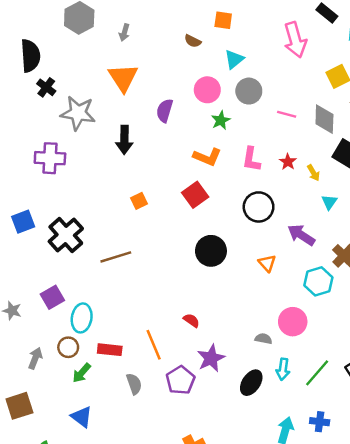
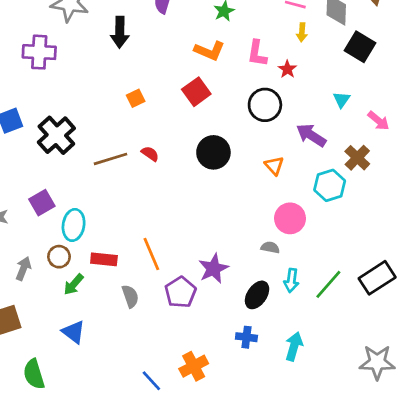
red star: (288, 162) -> (287, 69), moved
yellow arrow: (313, 173) -> (302, 32), moved, turned 35
red semicircle: (191, 320) -> (150, 154), moved
pink circle: (293, 322) -> (290, 218), moved
blue cross: (320, 422) -> (246, 337), moved

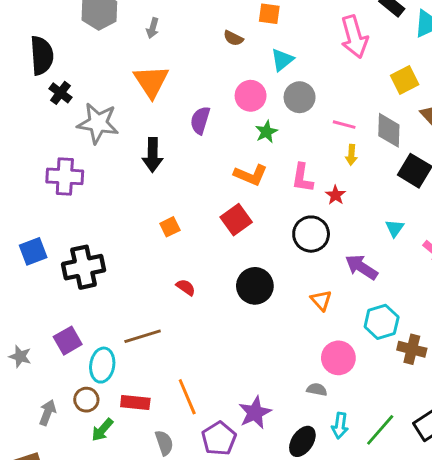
black cross: (56, 135) -> (84, 267), turned 30
brown cross: (357, 158) -> (412, 349), moved, turned -30
brown line: (110, 159) -> (143, 336), moved

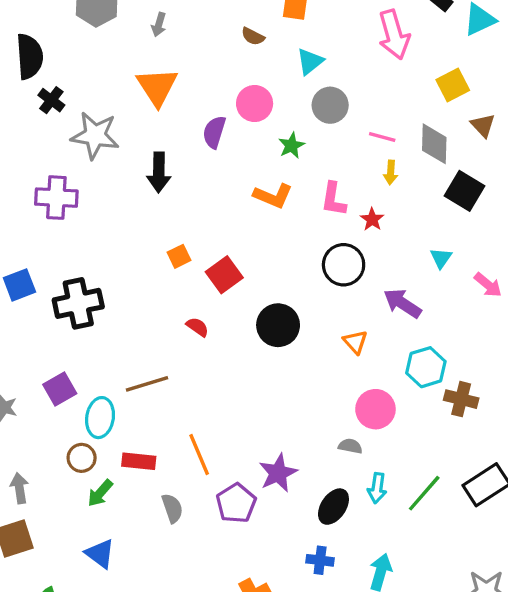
pink circle: (251, 96) -> (255, 104), moved
red square: (236, 220) -> (224, 275), moved
gray arrow: (48, 413) -> (19, 488), moved, turned -30

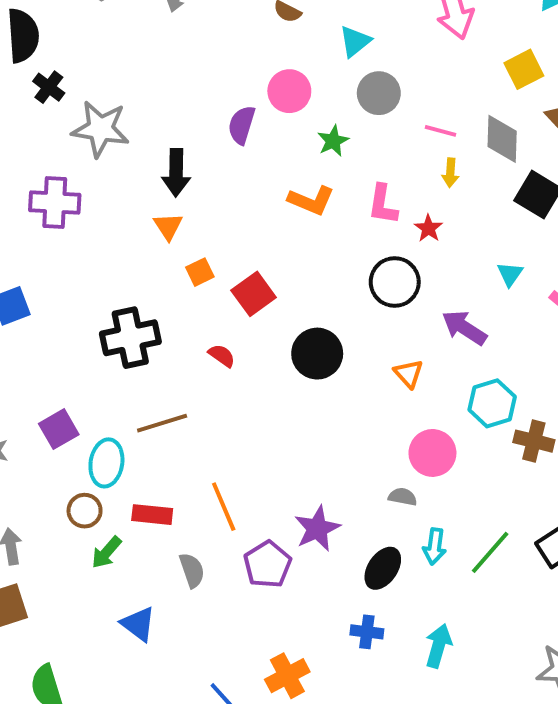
orange triangle: (157, 87) -> (168, 226), moved, size x0.6
black cross: (78, 303) -> (130, 338), moved
blue triangle: (100, 554) -> (138, 624), moved

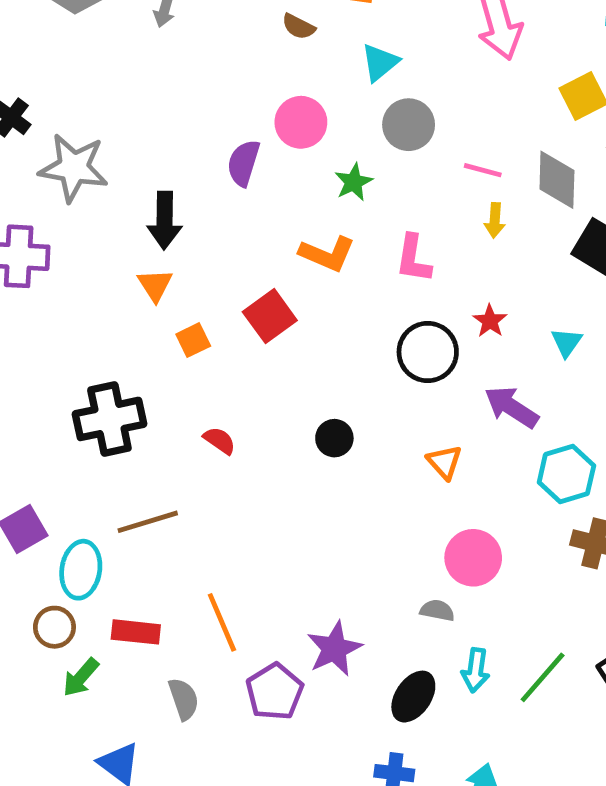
red star: (429, 228) -> (490, 321), moved
red square: (254, 294) -> (270, 316), moved
black circle: (317, 354) -> (334, 438), size x0.6
cyan hexagon: (492, 403) -> (566, 474), moved

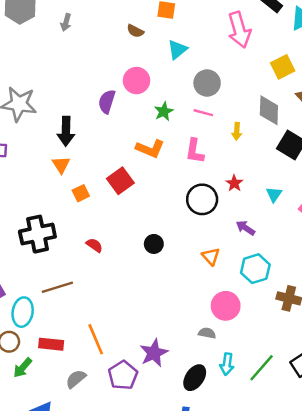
gray circle: (409, 125) -> (207, 83), moved
pink line: (483, 170) -> (203, 113), moved
purple arrow: (511, 407) -> (245, 228), size x0.7
cyan hexagon: (566, 474) -> (255, 269), moved
gray semicircle: (184, 699) -> (76, 379), turned -110

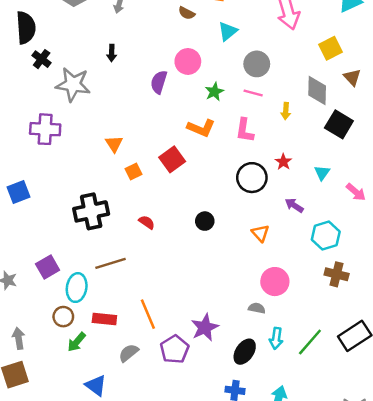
black arrow: (66, 131) -> (112, 53), moved, size x0.6
cyan hexagon: (255, 269) -> (326, 236), moved

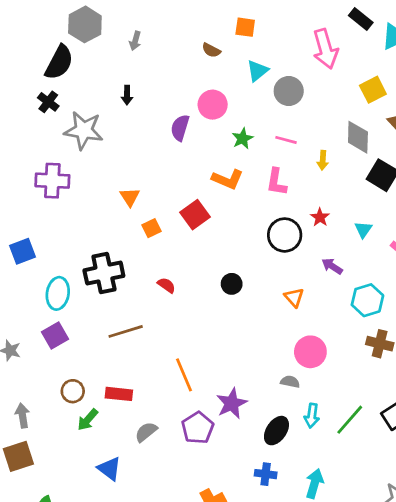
black semicircle: (26, 28) -> (59, 62), moved, turned 32
gray circle: (257, 64) -> (289, 91), moved
cyan ellipse: (77, 288) -> (58, 293), moved
orange line: (148, 314) -> (184, 375), moved

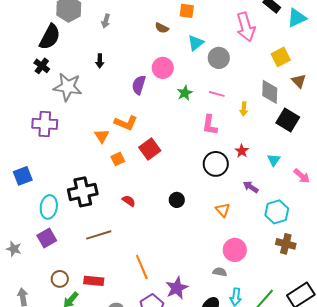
orange L-shape: (228, 179) -> (126, 123), moved

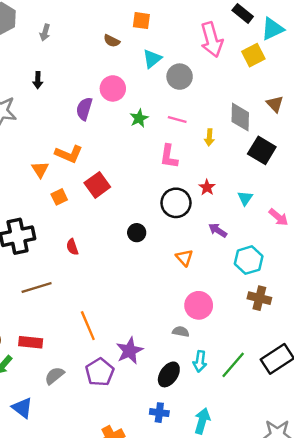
yellow square: (281, 57) -> (253, 55), moved
black circle: (177, 200) -> (137, 233), moved
red semicircle: (129, 201) -> (72, 247), turned -144

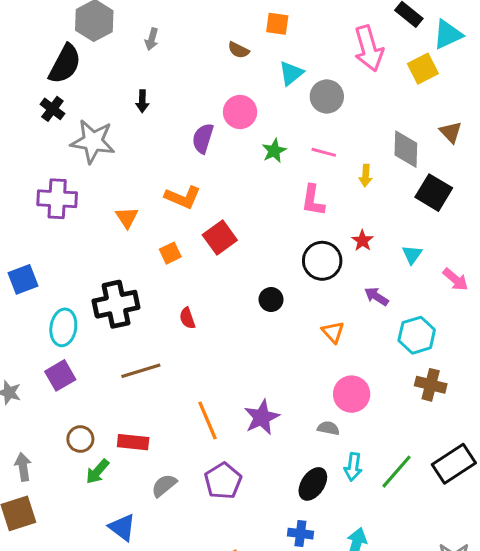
orange triangle: (40, 169) -> (127, 217), moved
purple star: (130, 351) -> (262, 417), moved

